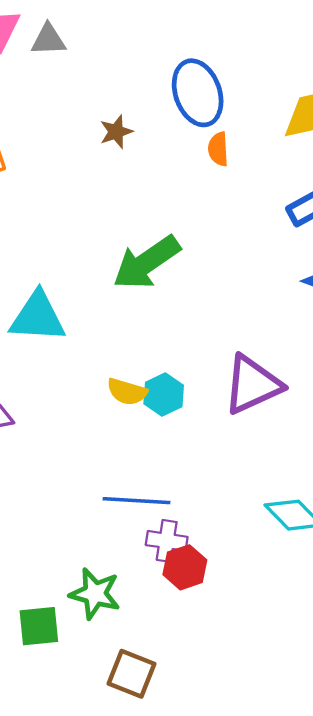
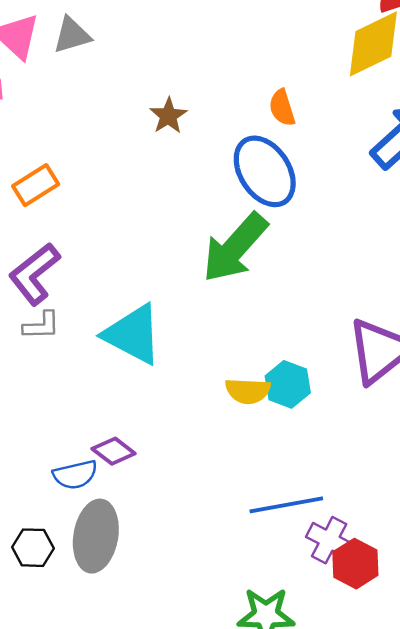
blue ellipse: (198, 93) -> (265, 171), moved
cyan triangle: (38, 317) -> (133, 334), turned 38
purple cross: (167, 541) -> (329, 540), turned 33

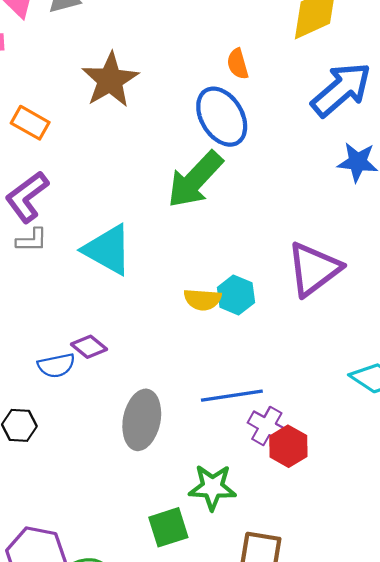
brown star: (168, 116) -> (110, 80), moved, size x1.8
orange rectangle: (36, 185) -> (30, 123), turned 60
gray ellipse: (96, 536) -> (142, 420), moved

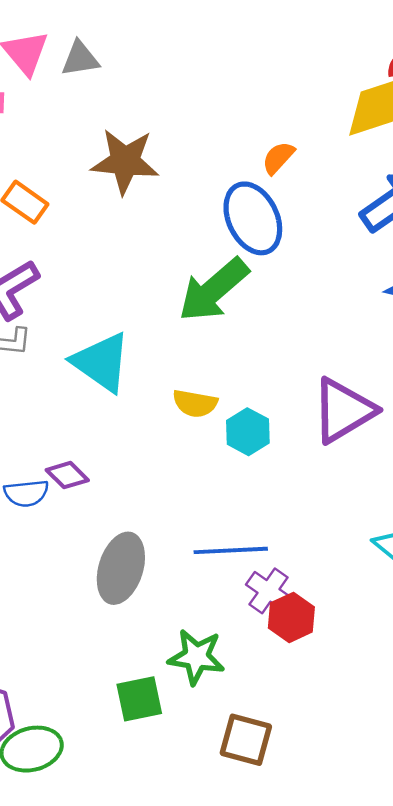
orange semicircle: (238, 64) -> (278, 158), turned 52
brown star: (110, 80) -> (125, 161), turned 30
yellow semicircle: (202, 300) -> (195, 403), moved

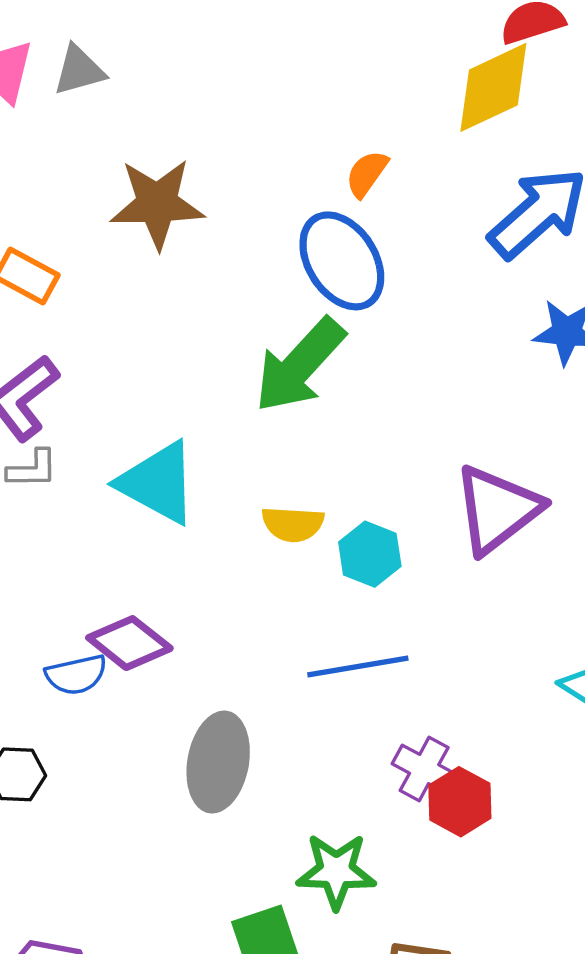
purple diamond: (67, 475) -> (129, 643), size x1.4
blue line: (231, 550) -> (358, 667), moved

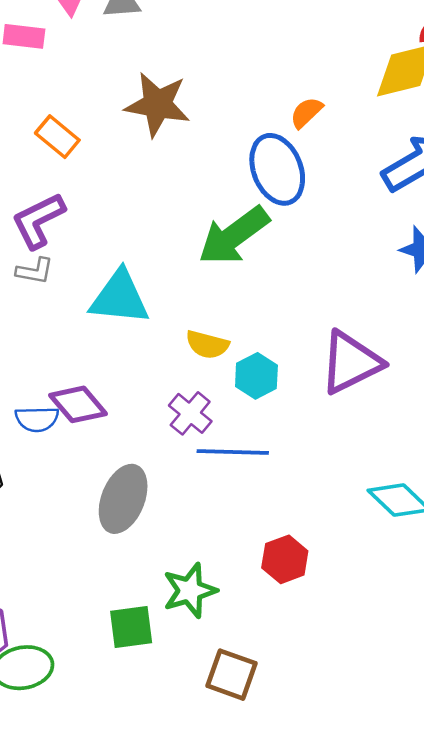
cyan triangle: (158, 483) -> (120, 298), turned -34
purple cross: (424, 769) -> (190, 413), moved
green star: (336, 871) -> (190, 590), turned -30

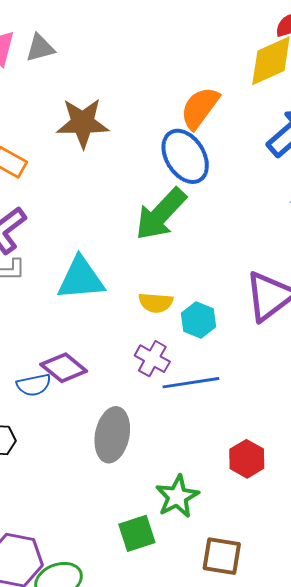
orange semicircle: (306, 112) -> (200, 108), size x1.6

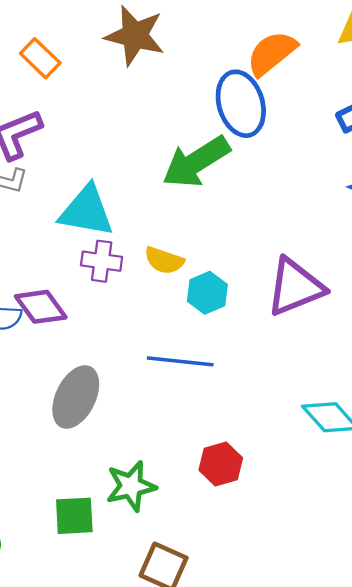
purple cross: (152, 359) -> (102, 261), moved, turned -36

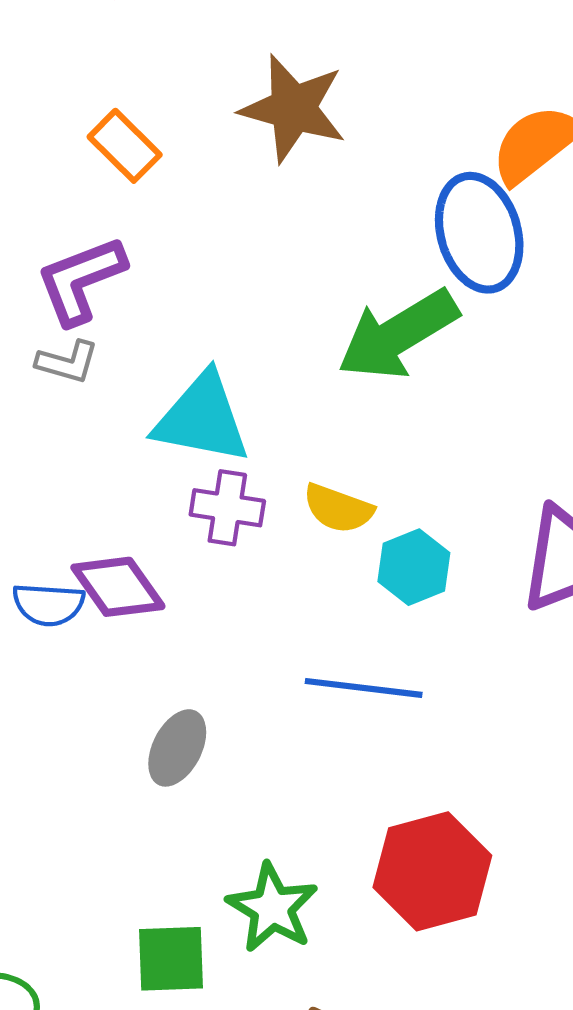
gray ellipse: (76, 397) -> (177, 748), size x0.7
red hexagon: (221, 464) -> (432, 871), size x1.5
green star: (131, 486) -> (272, 908), turned -30

